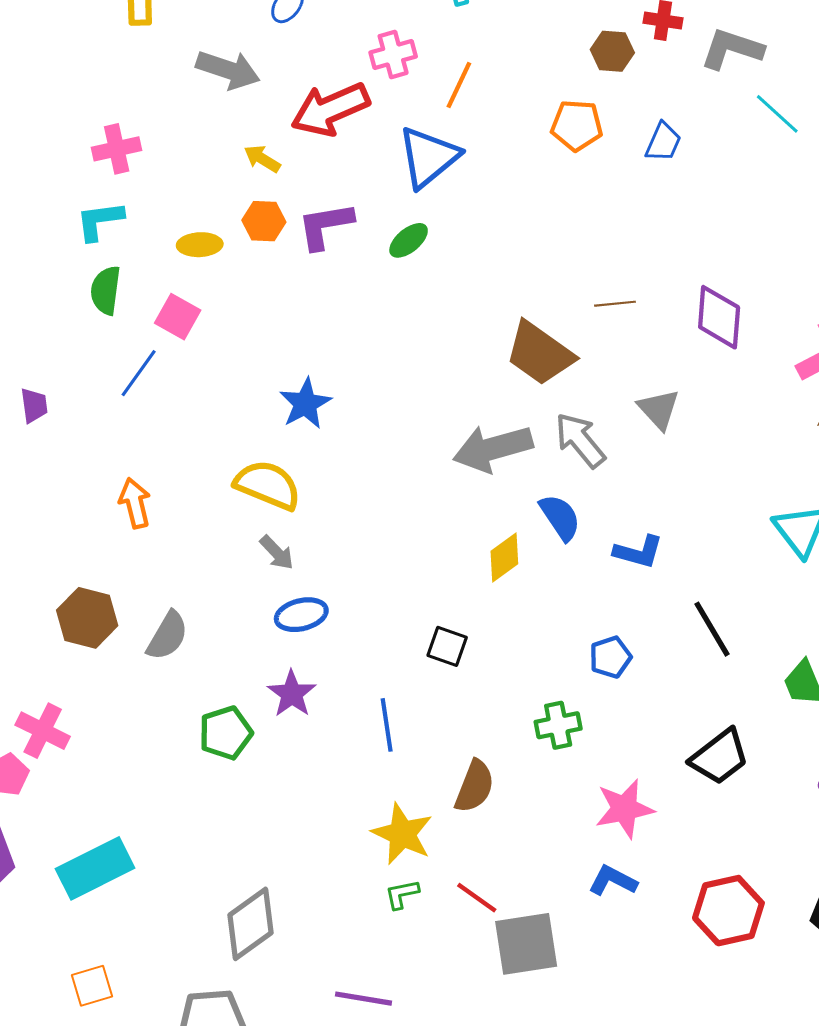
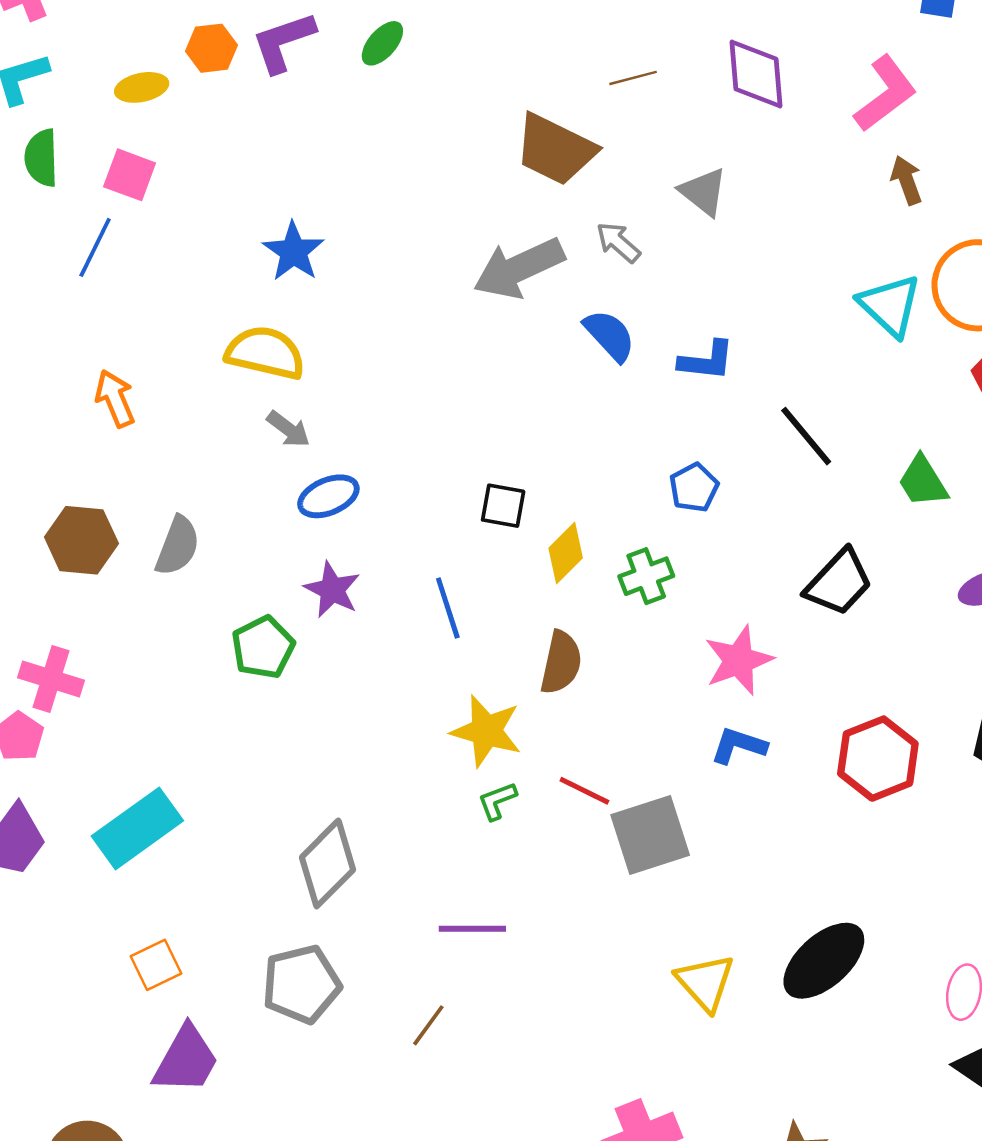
gray arrow: (580, 440) -> (618, 242), size x0.7
yellow diamond: (504, 557) -> (566, 553), moved

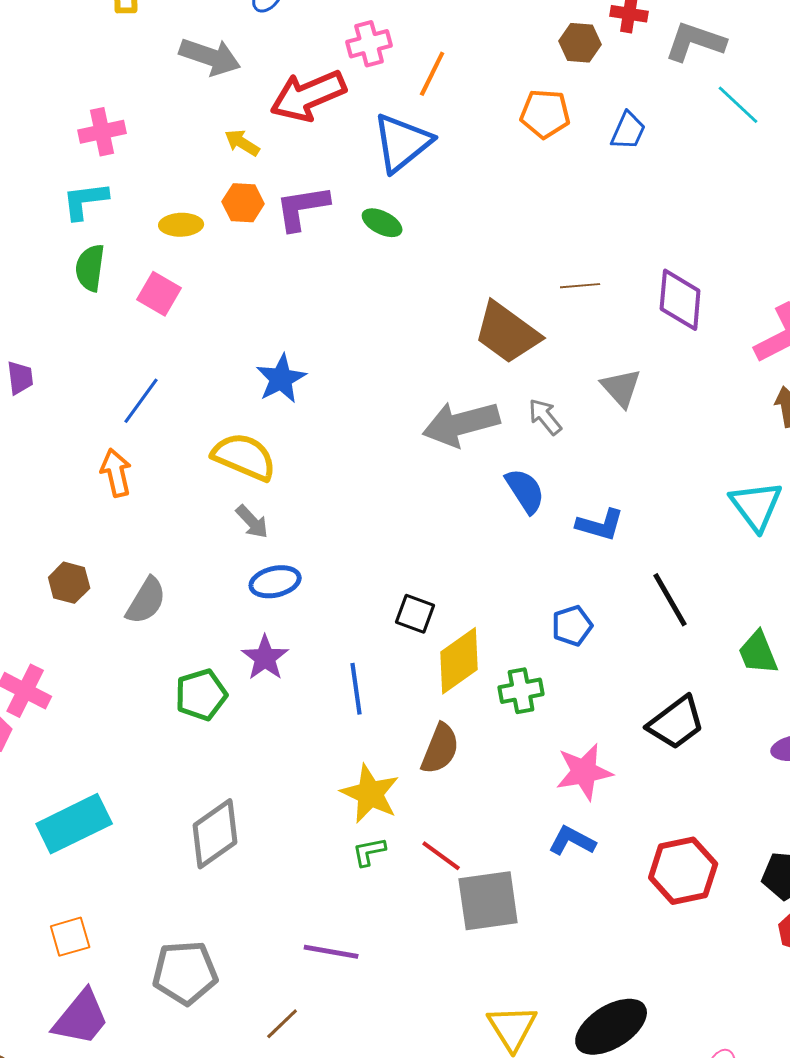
green ellipse: (382, 43) -> (382, 223), turned 66
blue line: (95, 247) -> (141, 401), moved
brown hexagon: (81, 540) -> (69, 583), size x0.7
yellow diamond: (566, 553) -> (459, 661), size x1.4
gray diamond: (328, 864) -> (215, 834), moved

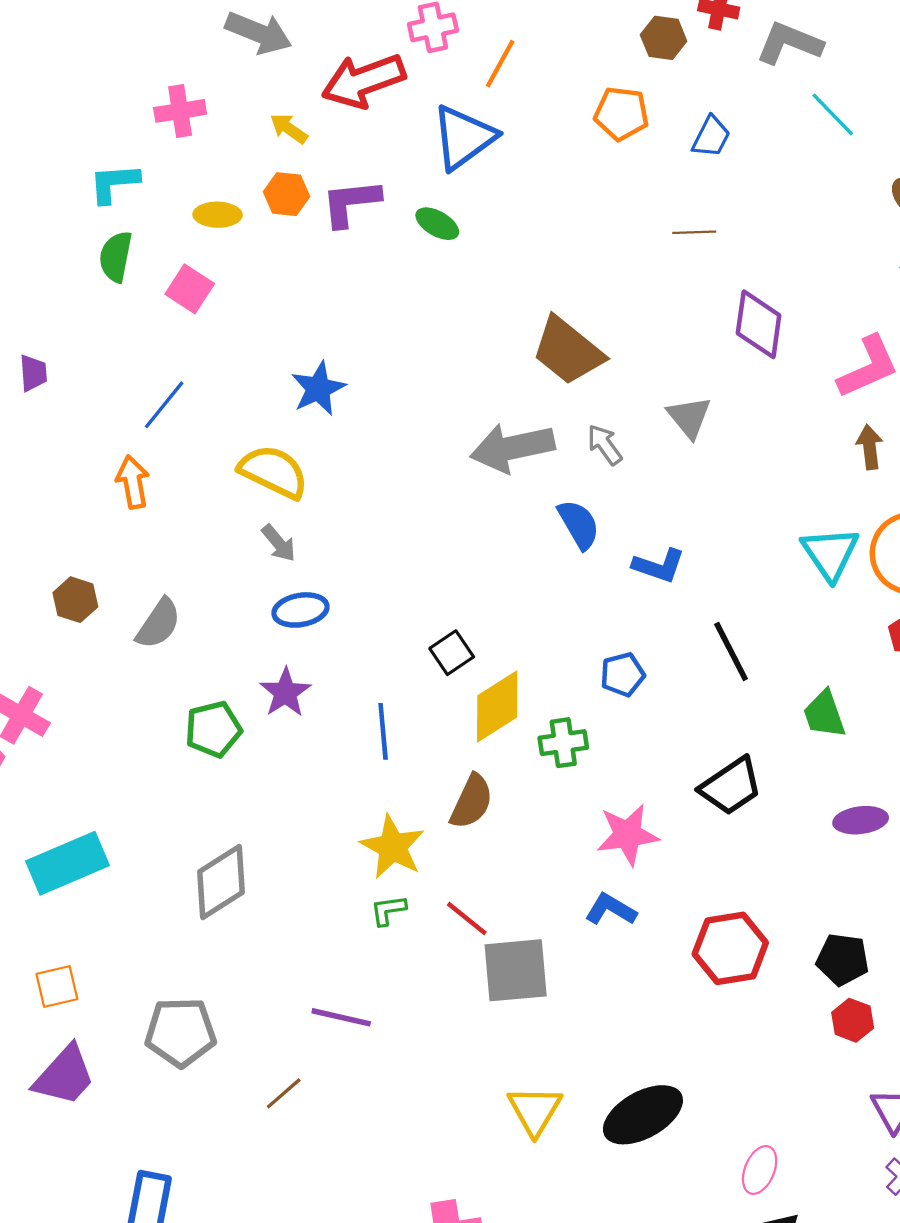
pink cross: (102, 132) -> (180, 111), moved
brown line: (580, 286) -> (694, 232), moved
black square: (415, 614) -> (452, 653), turned 33

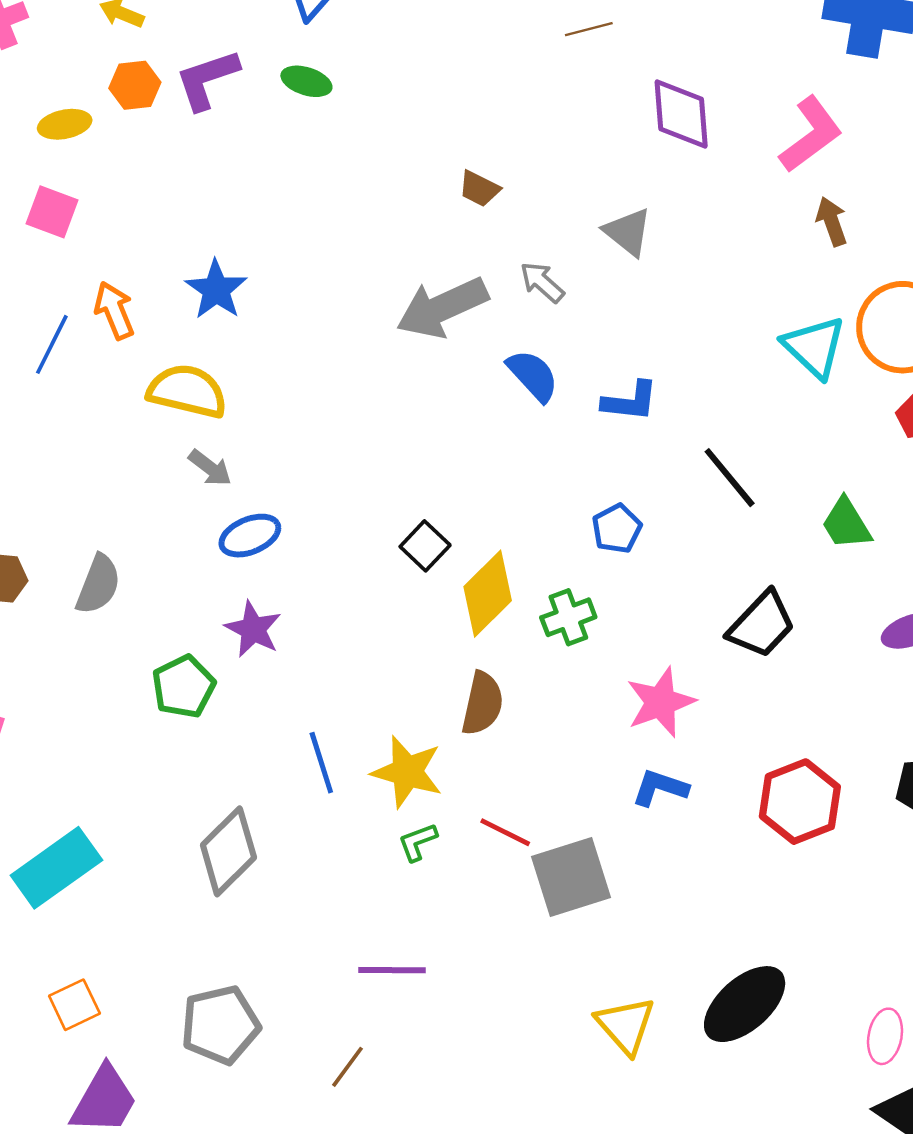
brown trapezoid: (568, 351) -> (479, 189), size x0.5
orange arrow: (133, 482) -> (114, 310), moved
blue line: (383, 731) -> (321, 763), moved

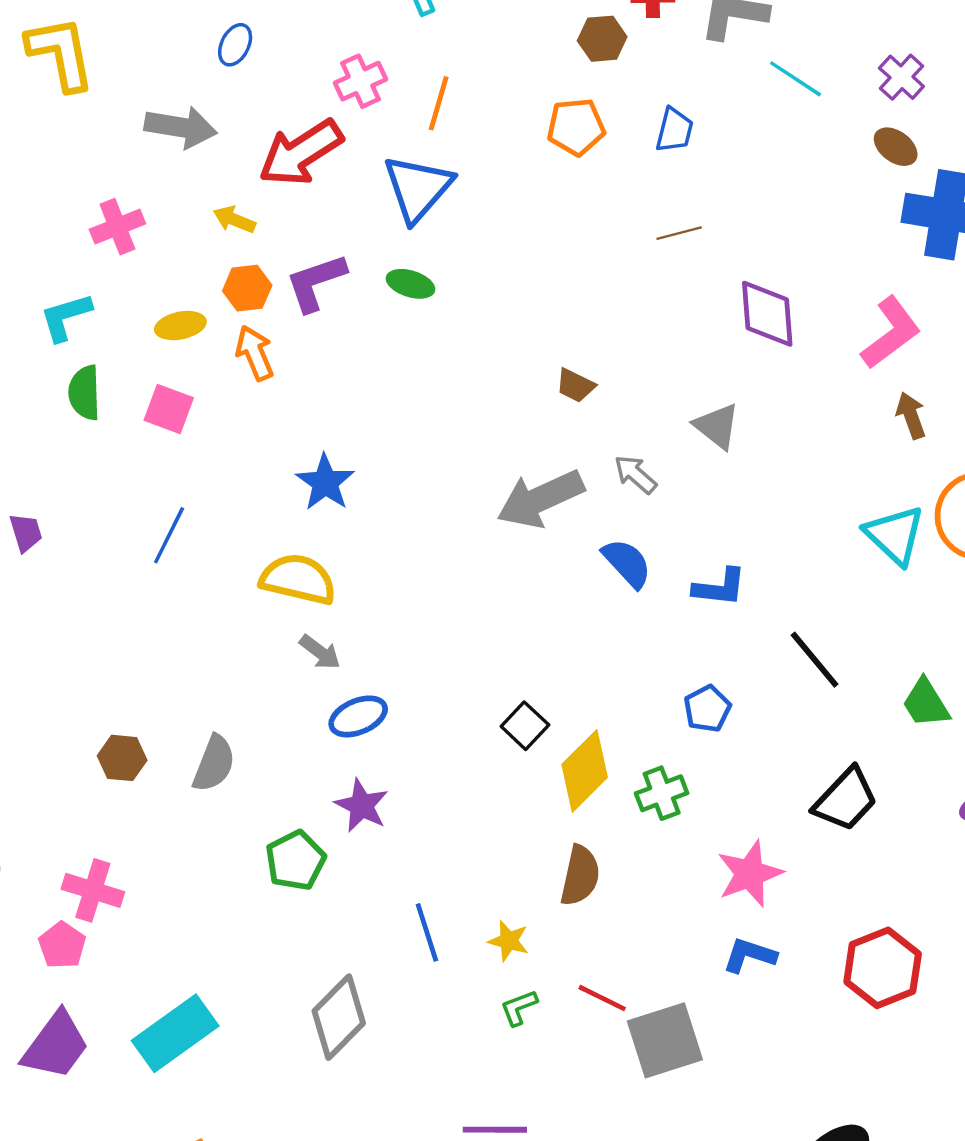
orange arrow: (114, 310) -> (255, 353), moved
yellow star: (407, 772) -> (509, 941), size x0.6

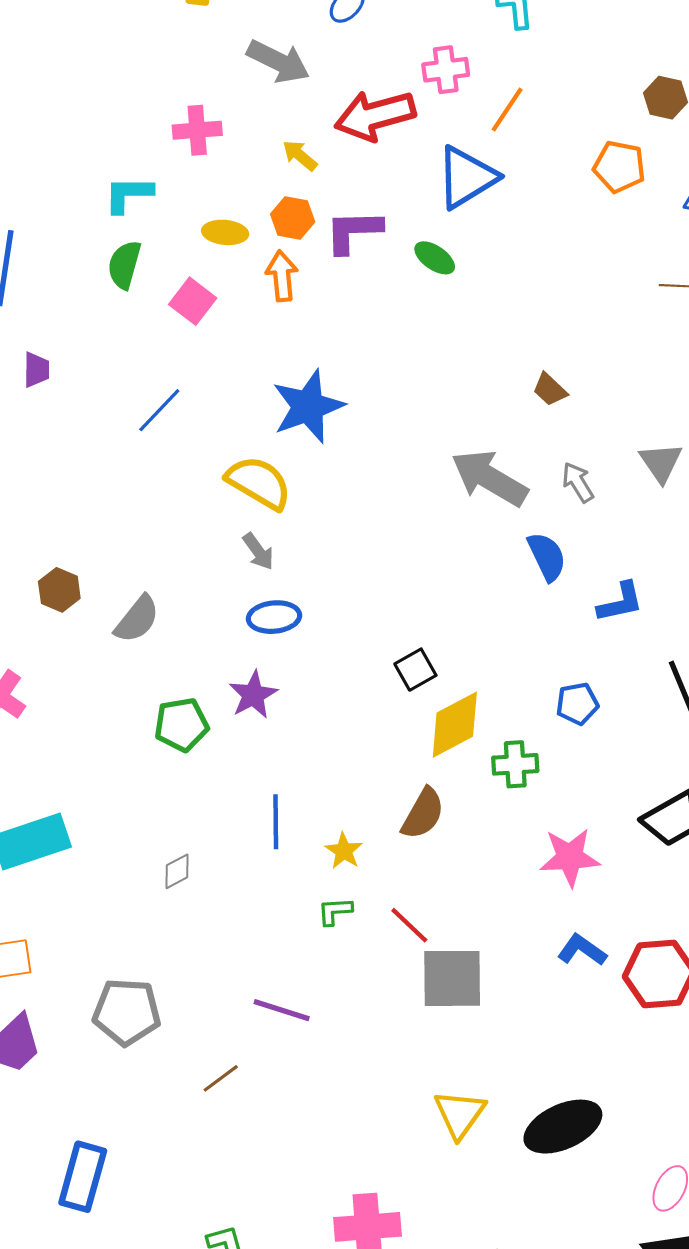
blue star: (325, 483) -> (308, 406), size x1.4
gray arrow: (540, 499) -> (489, 478), turned 38
blue L-shape: (720, 587) -> (620, 602), turned -36
blue L-shape: (749, 955) -> (582, 950), moved
gray diamond: (339, 1017) -> (177, 871), size x0.5

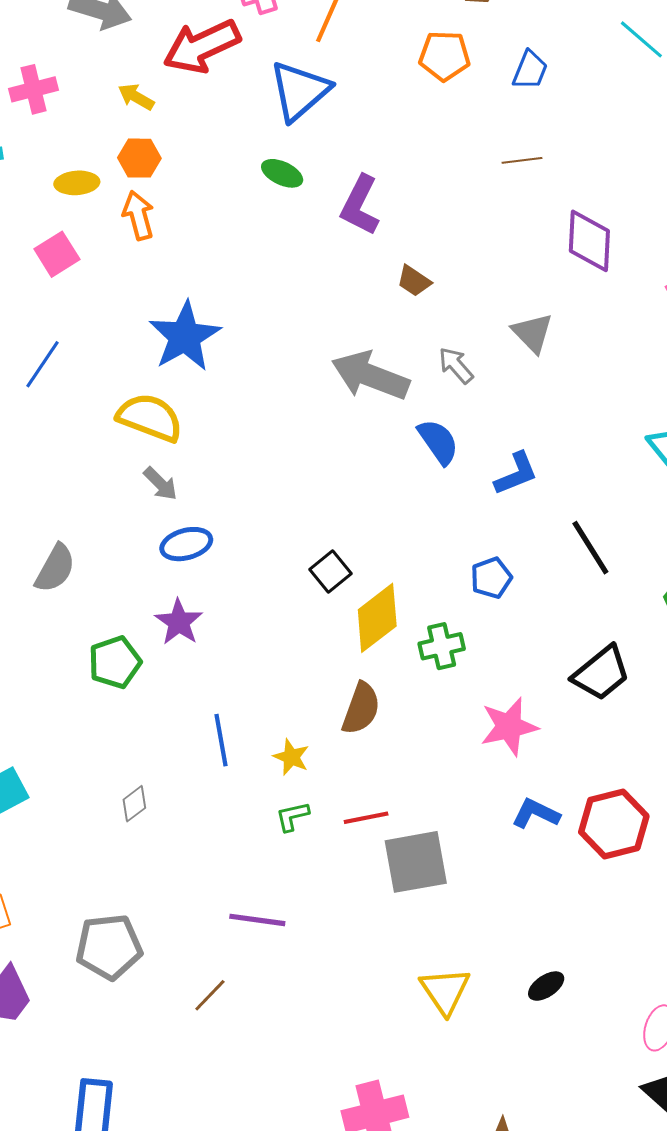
purple L-shape: (353, 231) -> (360, 205), moved, turned -52
pink square: (193, 301) -> (57, 254), turned 30
red line: (409, 925) -> (366, 818), turned -45
black ellipse: (563, 1127) -> (546, 986), size x0.5

